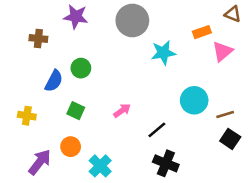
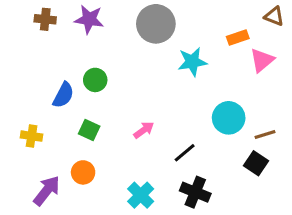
brown cross: (38, 38) -> (45, 19), moved
black square: (230, 139) -> (256, 163), moved
cyan cross: (100, 166) -> (141, 195), moved

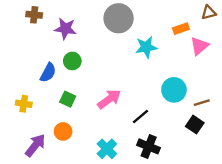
brown triangle: (274, 16) -> (209, 12), turned -35
purple star: (89, 19) -> (65, 29), moved
pink arrow: (144, 130) -> (109, 99), size x1.5

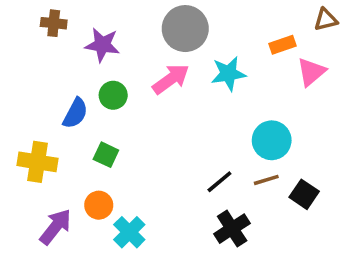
pink arrow: (109, 99) -> (171, 79), moved
brown line: (202, 103) -> (266, 180), moved
yellow cross: (24, 104) -> (37, 162), size x1.5
black cross: (149, 146) -> (232, 229), turned 35
cyan cross: (107, 149) -> (129, 232), moved

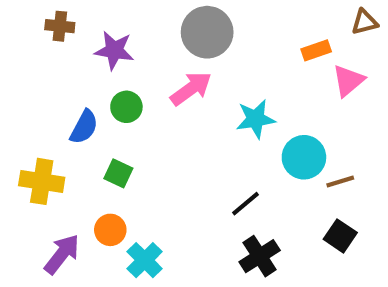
cyan star: (228, 74) -> (256, 119), moved
brown line: (266, 180) -> (340, 181), moved
black square: (304, 194) -> (340, 236), moved

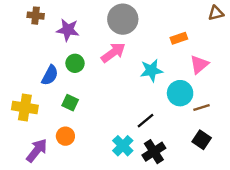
orange rectangle: (316, 50) -> (179, 38), moved
pink triangle: (348, 81) -> (199, 64), moved
cyan cross: (145, 260) -> (123, 146), moved

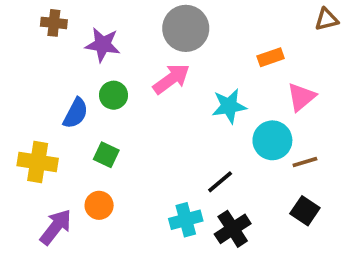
cyan cross: (123, 146) -> (186, 220), turned 30

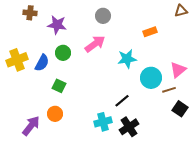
gray circle: (186, 28) -> (103, 16), size x0.6
pink triangle: (301, 97) -> (178, 70), moved
yellow cross: (38, 162) -> (17, 60), moved, turned -30
black square: (305, 211) -> (180, 109), moved

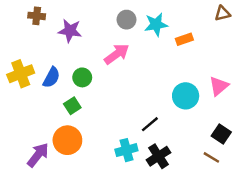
green circle: (63, 53) -> (82, 77), moved
cyan star: (127, 59) -> (156, 25), moved
green square: (59, 86) -> (72, 106), turned 32
brown line: (169, 90) -> (211, 157), moved, turned 48
orange circle: (55, 114) -> (67, 140), size x1.5

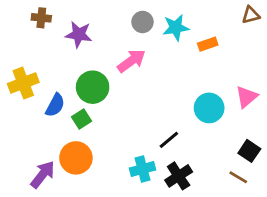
blue semicircle: (51, 77) -> (55, 105), moved
green circle: (82, 77) -> (93, 87), size x1.5

